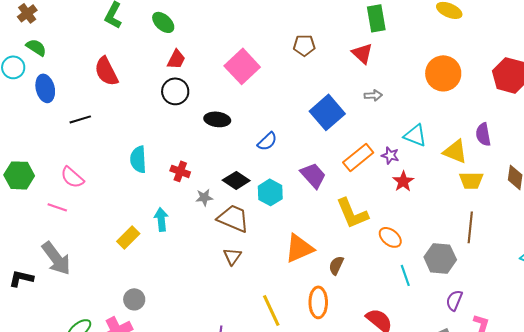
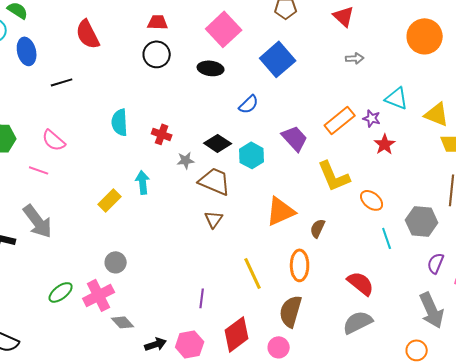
red trapezoid: (176, 59) -> (158, 22), turned -115
blue square: (327, 112) -> (278, 59), moved
black ellipse: (217, 119) -> (211, 68), moved

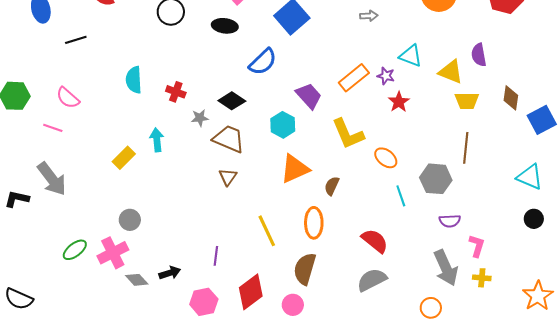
blue semicircle: (249, 104) -> (263, 62), size x1.4
cyan hexagon: (252, 155) -> (283, 125), moved
purple semicircle: (436, 263) -> (450, 221), turned -115
black arrow: (156, 344) -> (170, 273), moved

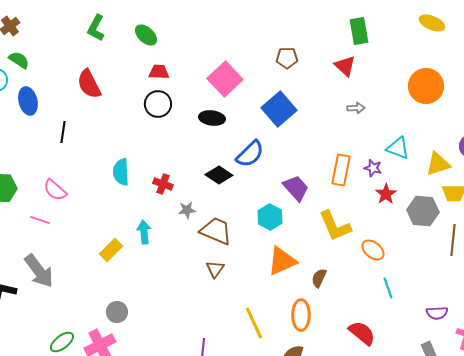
black line: (76, 40) -> (63, 132), turned -65
yellow triangle: (451, 72) -> (438, 164), turned -40
orange rectangle: (354, 78) -> (341, 170), turned -40
black diamond: (232, 101) -> (219, 175), moved
gray hexagon: (436, 179) -> (423, 211), moved

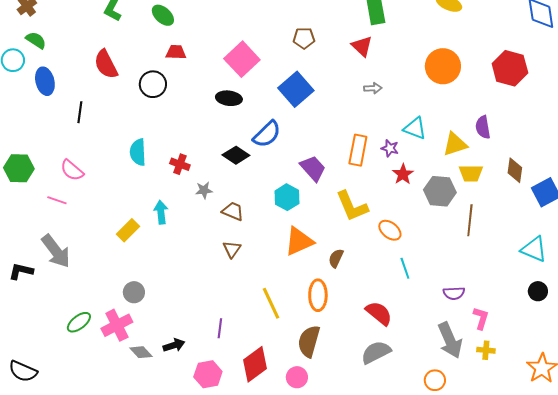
black circle: (158, 104) -> (153, 84), moved
brown trapezoid: (216, 231) -> (233, 211), size x0.7

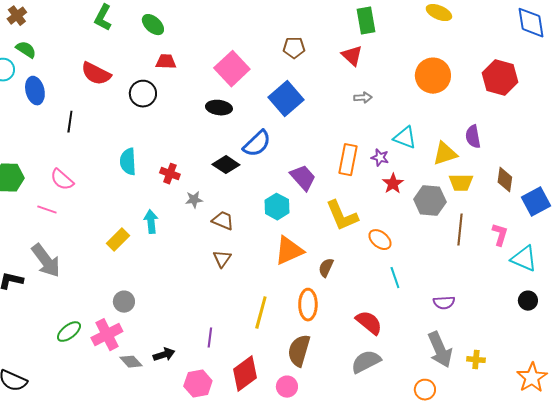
red semicircle: (106, 64) -> (96, 74), turned -36
yellow line: (271, 303) -> (261, 313), turned 40
pink L-shape: (481, 318) -> (500, 235), moved

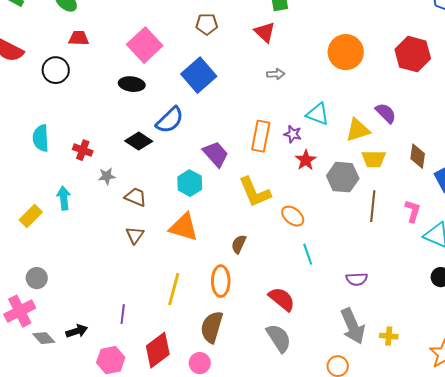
purple semicircle: (473, 137) -> (386, 113), turned 145
orange triangle: (289, 251) -> (184, 227), moved, turned 40
gray semicircle: (366, 362) -> (279, 338), turned 84

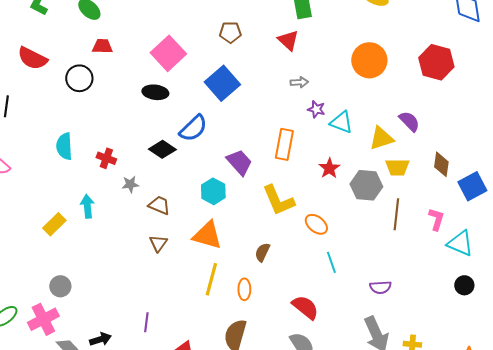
purple star: (293, 134) -> (316, 109), moved
orange ellipse: (221, 281) -> (244, 289), size x0.7
yellow line: (174, 289) -> (211, 279), moved

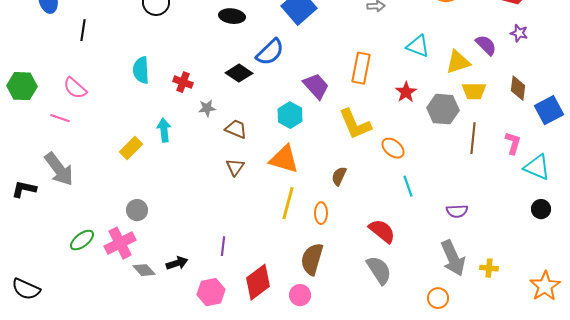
purple star: (316, 109) -> (519, 33), moved

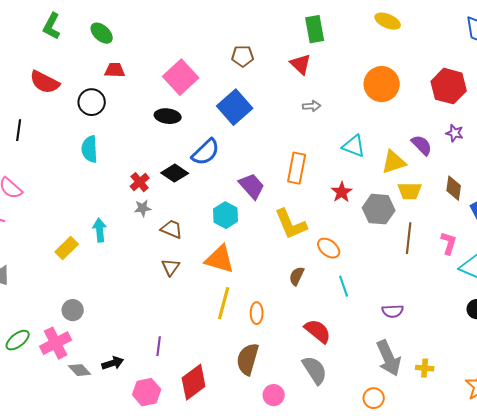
cyan semicircle: (141, 70) -> (90, 149), moved
red cross: (183, 82) -> (140, 182), moved, turned 30
brown semicircle: (339, 176) -> (297, 276), moved
pink circle: (300, 295) -> (274, 395), moved

